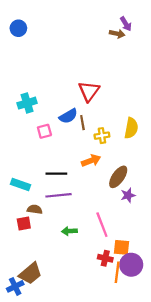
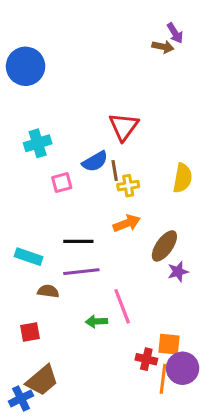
blue circle: (18, 28) -> (26, 66), moved, size x1.6
yellow cross: (102, 136) -> (128, 186), moved
red square: (24, 223) -> (30, 332), moved
pink line: (102, 225) -> (122, 306), moved

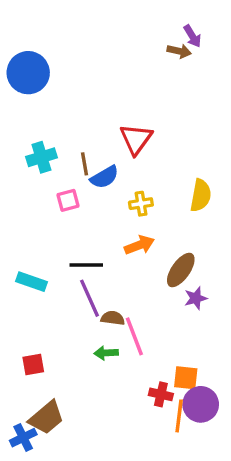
brown line: (115, 170) -> (85, 164), moved
purple line: (81, 272) -> (90, 298), turned 72
brown semicircle: (48, 291) -> (113, 318), moved

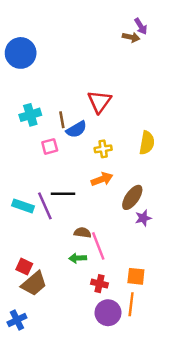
purple line: (90, 298) -> (45, 206), moved
red square: (33, 365) -> (24, 267), turned 35
red cross: (161, 394) -> (100, 284), moved
purple circle: (201, 404) -> (108, 313), moved
brown trapezoid: (46, 418) -> (34, 284), moved

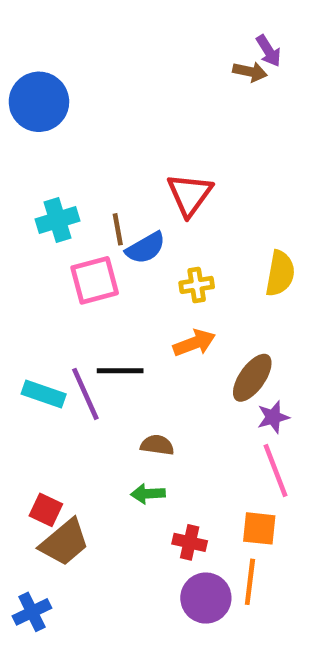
pink square: (50, 146) -> (95, 280), size x1.5
pink line: (98, 246) -> (275, 470), moved

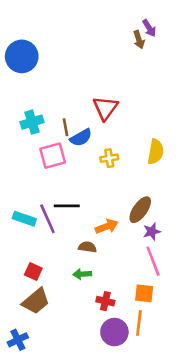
brown arrow: (250, 72) -> (139, 40), turned 60
orange arrow: (194, 343) -> (107, 226), moved
red square: (46, 510) -> (33, 272), moved

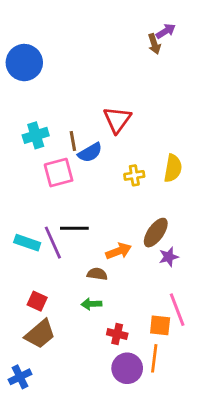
purple arrow: (149, 28) -> (166, 31), turned -90
yellow cross: (109, 158) -> (134, 175), moved
pink line: (153, 261) -> (177, 310), moved

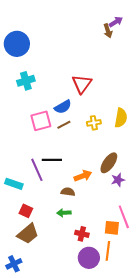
cyan cross: (36, 135) -> (26, 81), moved
brown line: (73, 141) -> (64, 125), moved, turned 72
cyan rectangle: (27, 243) -> (14, 184), moved

